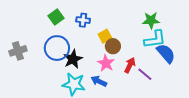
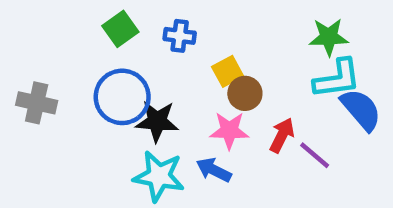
gray cross: (18, 51) -> (37, 103), turned 30
black star: (73, 59) -> (157, 121), turned 30
pink star: (106, 63) -> (229, 131), turned -30

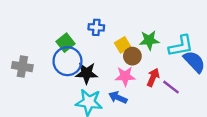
green square: (120, 29) -> (66, 43), moved
green star: (329, 37) -> (149, 40), moved

